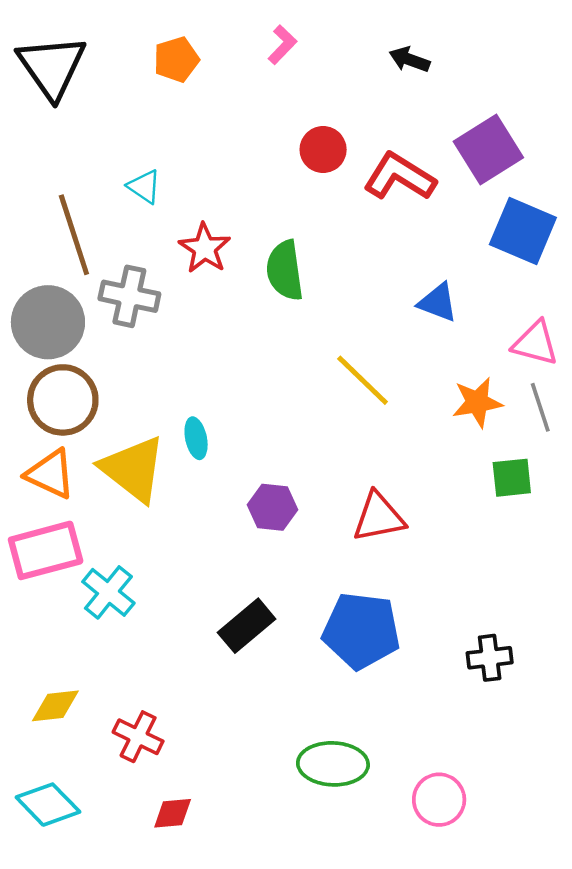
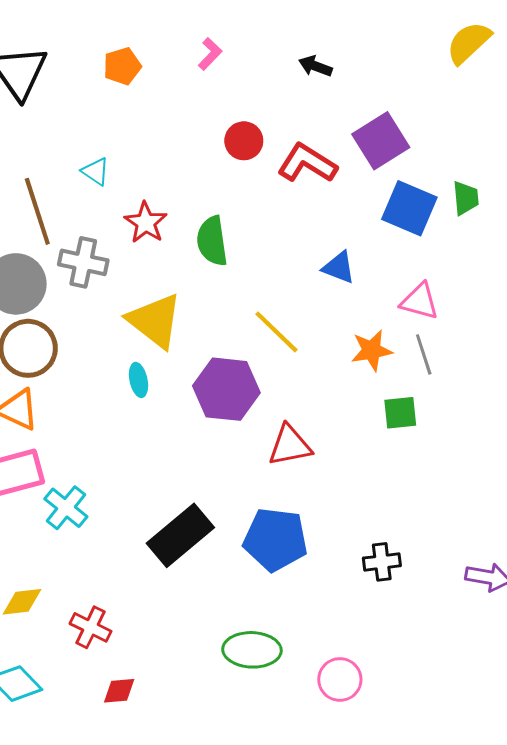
yellow triangle: (133, 469) -> (155, 321), moved
purple hexagon: (273, 507) -> (226, 389), moved, size x1.6
black rectangle: (247, 626) -> (180, 535), size x1.4

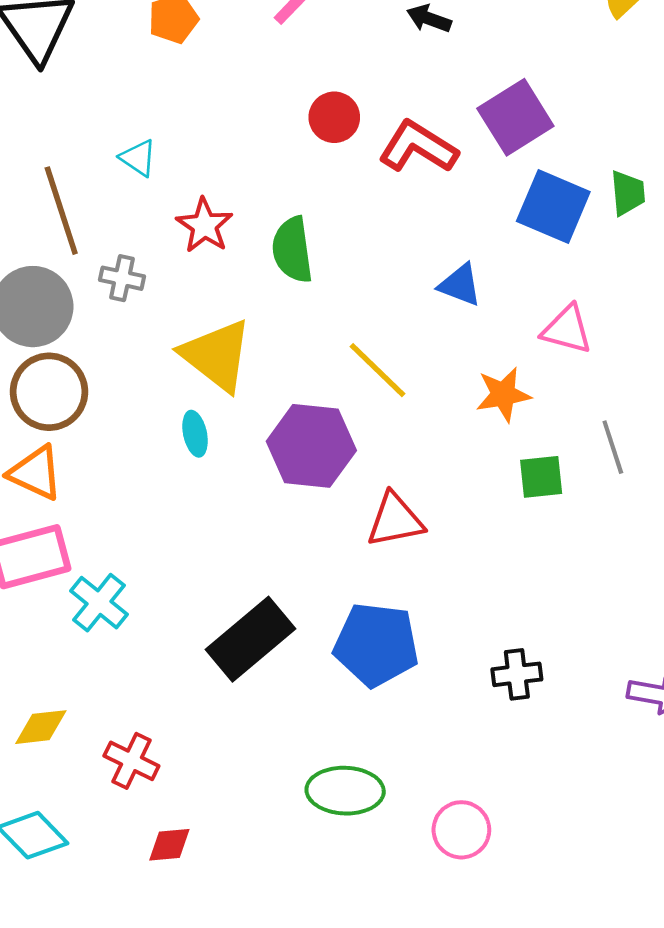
gray cross: (83, 262) -> (122, 278), size x0.7
gray line: (424, 354) -> (613, 447), moved

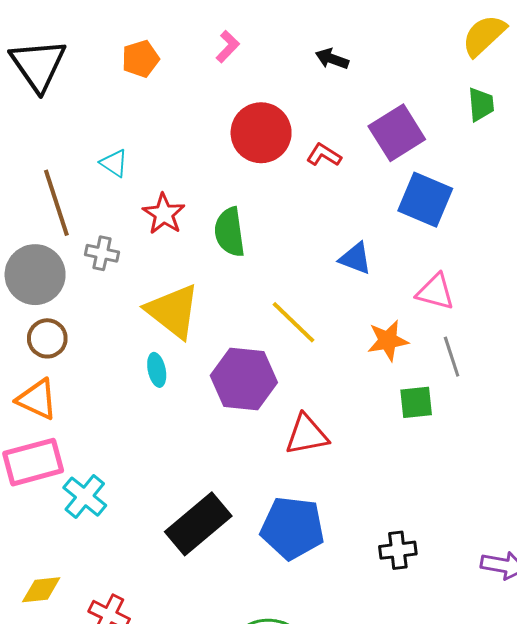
red circle: (334, 117) -> (261, 133), size x1.6
red L-shape: (418, 147) -> (324, 155), size x0.6
green trapezoid: (628, 193) -> (481, 104), moved
brown circle: (49, 392) -> (47, 338), size x0.7
gray line: (613, 447) -> (452, 357), moved

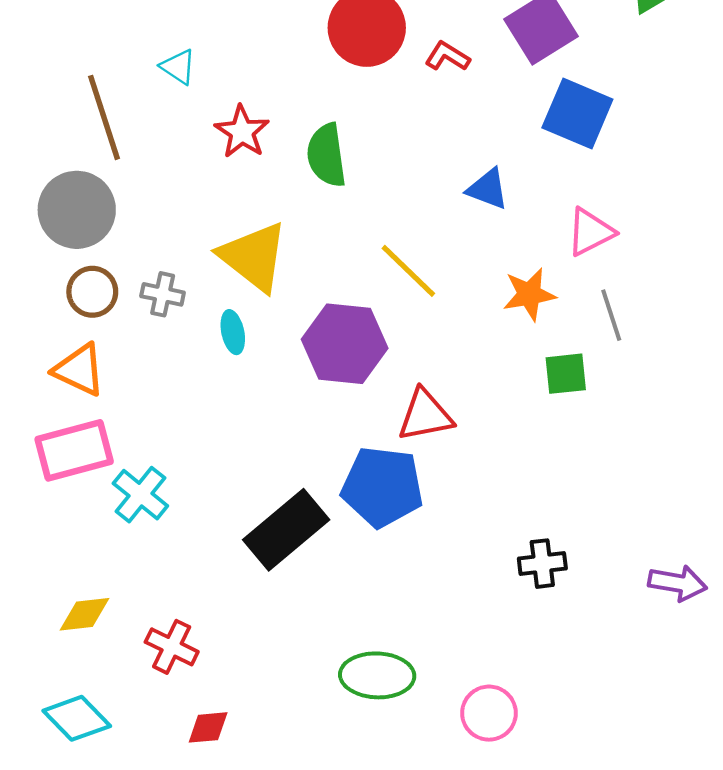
gray cross: (102, 253) -> (163, 294), moved
pink triangle: (435, 292) -> (590, 232), turned -42
blue pentagon: (292, 528) -> (382, 487), moved

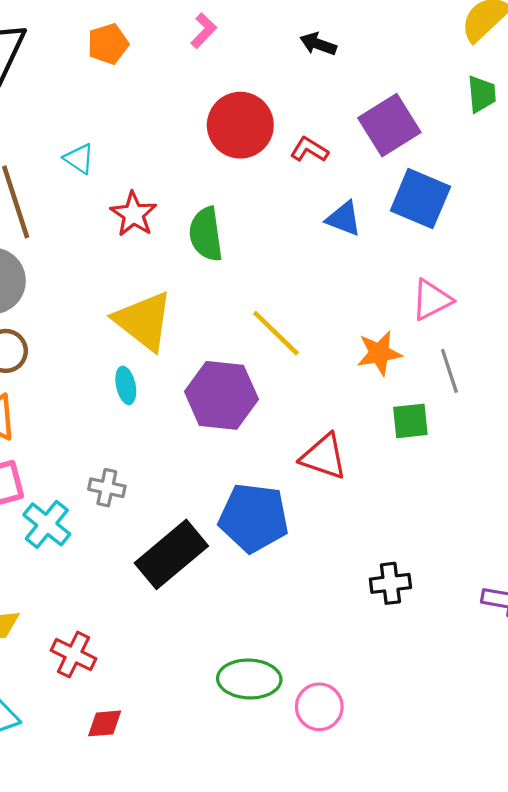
blue triangle: (488, 189) -> (344, 219), moved
gray cross: (163, 294) -> (107, 488), moved
red triangle: (425, 415) -> (324, 457), moved, turned 30
pink circle: (489, 713) -> (319, 707), moved

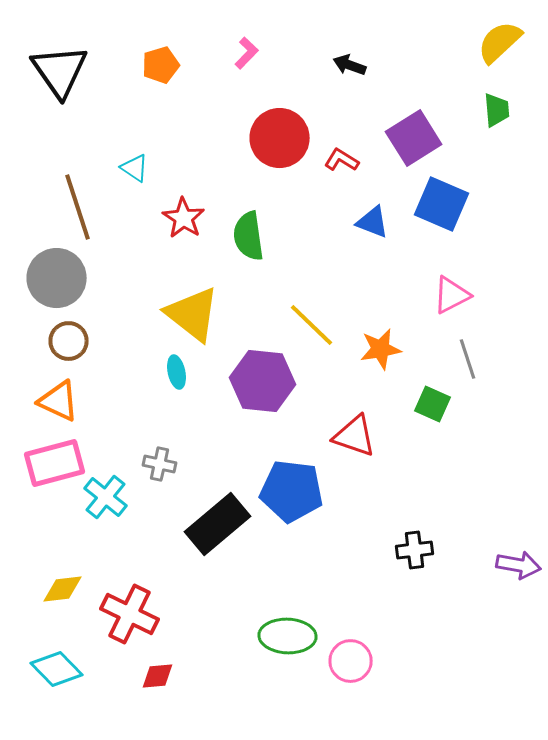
orange star: (379, 353) -> (381, 349), moved
green square: (410, 421) -> (433, 404), turned 30
red cross: (73, 655) -> (130, 614), size x1.4

